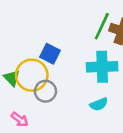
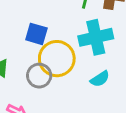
yellow circle: (32, 75) -> (57, 59), moved

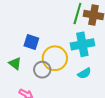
blue square: (36, 34) -> (31, 42), moved

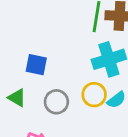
yellow circle: (55, 58) -> (94, 95), moved, size x0.7

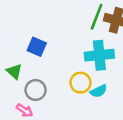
gray circle: (56, 102) -> (36, 90), moved

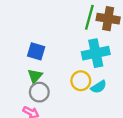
green triangle: (14, 71) -> (35, 76), moved, turned 35

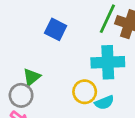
blue square: (36, 51) -> (56, 29), moved
gray circle: (39, 92) -> (21, 95), moved

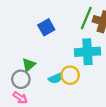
blue square: (56, 29) -> (46, 27), turned 35
cyan semicircle: (104, 103) -> (56, 78), moved

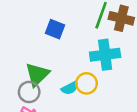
blue square: (46, 27) -> (55, 29), turned -35
green triangle: (29, 65) -> (37, 74), size x1.5

